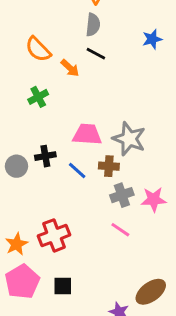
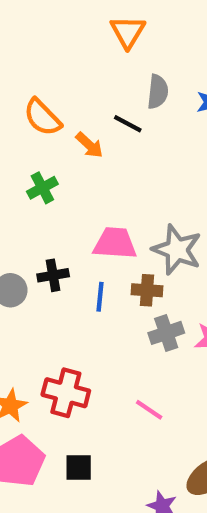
gray semicircle: (93, 25) -> (158, 92), moved
blue line: (77, 170) -> (100, 297), turned 54
pink line: (120, 230) -> (149, 410), moved
red cross: (54, 235) -> (66, 393), turned 36

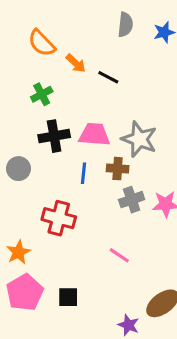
black line: (128, 124) -> (108, 77), moved
black cross: (53, 275) -> (54, 136), moved, size x1.4
red cross: (66, 393) -> (59, 218), moved

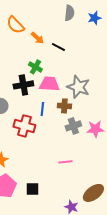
green cross: (42, 94) -> (35, 67), moved, turned -32
red cross: (59, 218) -> (24, 126), moved
pink line: (119, 255) -> (65, 162), turned -40

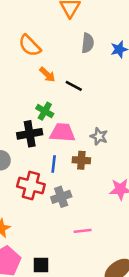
orange semicircle: (15, 25) -> (30, 46), moved
gray star: (78, 87) -> (99, 136), size x0.6
gray cross: (73, 126) -> (61, 197), moved

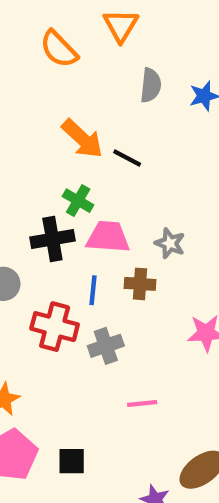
orange semicircle: (30, 46) -> (59, 49), moved
orange arrow: (47, 75) -> (82, 139), size x1.5

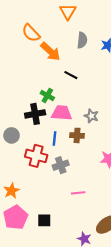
orange semicircle: (59, 49) -> (31, 33), moved
orange arrow: (82, 139) -> (50, 51), moved

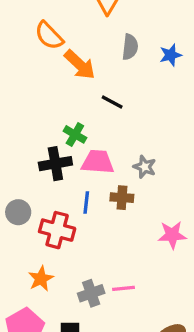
gray circle: (12, 135) -> (18, 212), moved
gray cross: (61, 165) -> (91, 293), moved
orange star: (12, 191) -> (41, 279), moved

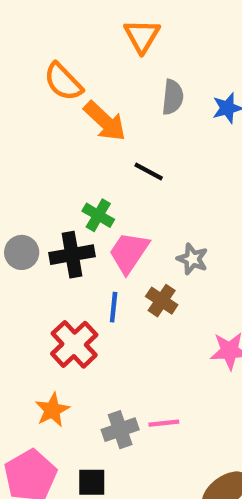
pink trapezoid: (98, 162) -> (129, 252), turned -60
brown cross: (122, 198) -> (162, 301), turned 30
gray circle: (18, 212) -> (22, 252), moved
red cross: (57, 230) -> (74, 344), turned 32

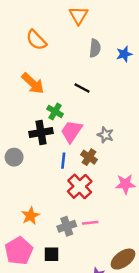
orange arrow: (105, 121) -> (33, 83), moved
gray circle: (22, 252) -> (14, 157), moved
red cross: (74, 344) -> (80, 186), moved

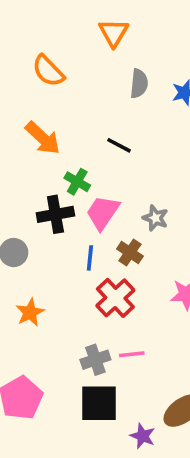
orange star: (30, 216) -> (30, 312), moved
black square: (52, 254) -> (99, 403), moved, size x1.6

